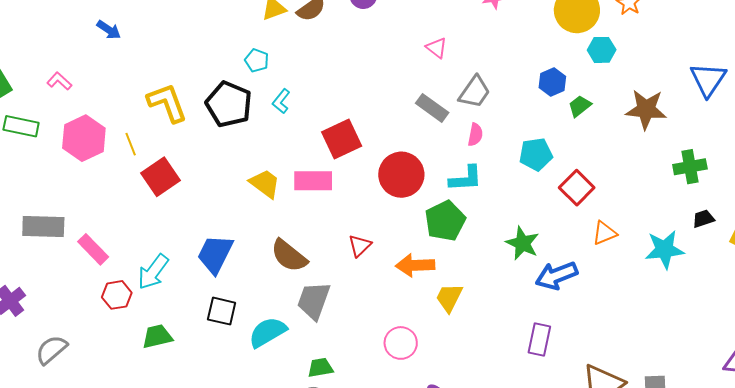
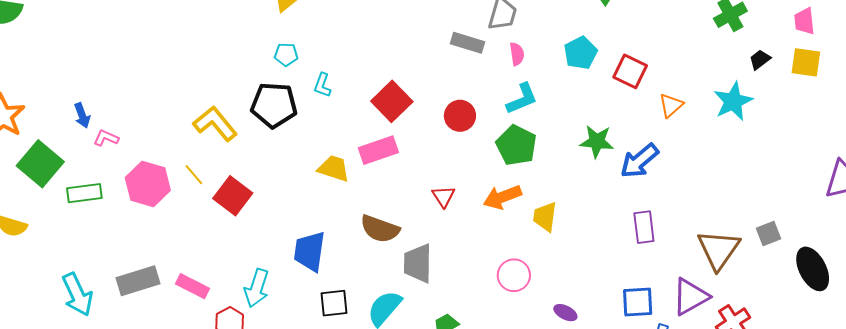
blue arrow: (109, 30) -> (82, 116), moved, turned 55
red circle: (401, 175) -> (460, 116), size x0.7

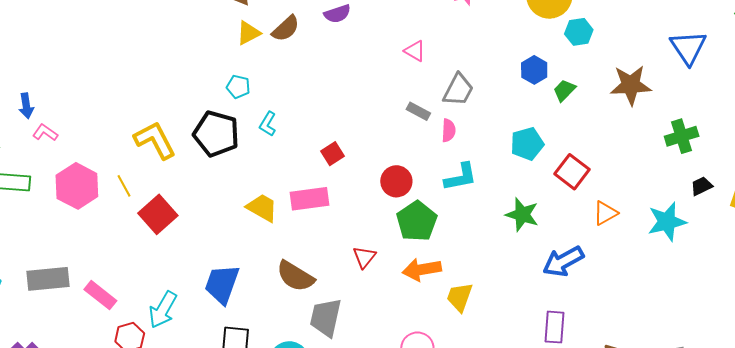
gray rectangle: (467, 43) -> (418, 111), size x0.7
pink semicircle: (517, 54) -> (449, 130), moved
red square: (392, 101) -> (333, 154), size x0.6
green star: (597, 141) -> (522, 215), moved
green pentagon: (516, 145) -> (417, 221), moved

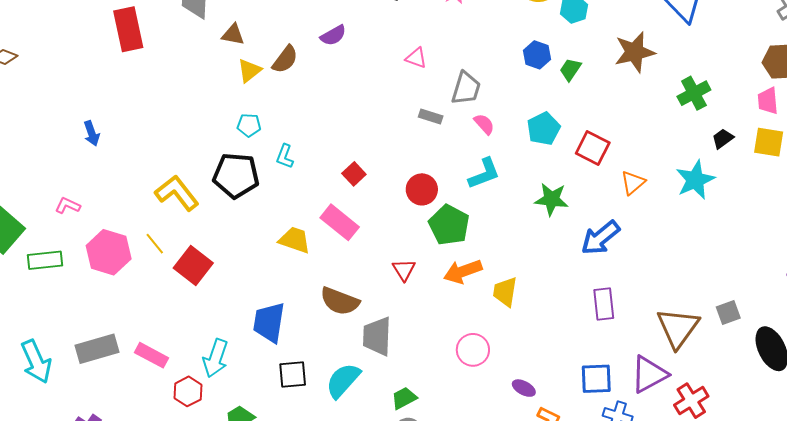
blue arrow: (26, 106) -> (92, 133), moved
pink semicircle: (449, 130) -> (484, 124), moved, turned -35
pink rectangle: (310, 199) -> (340, 222), turned 57

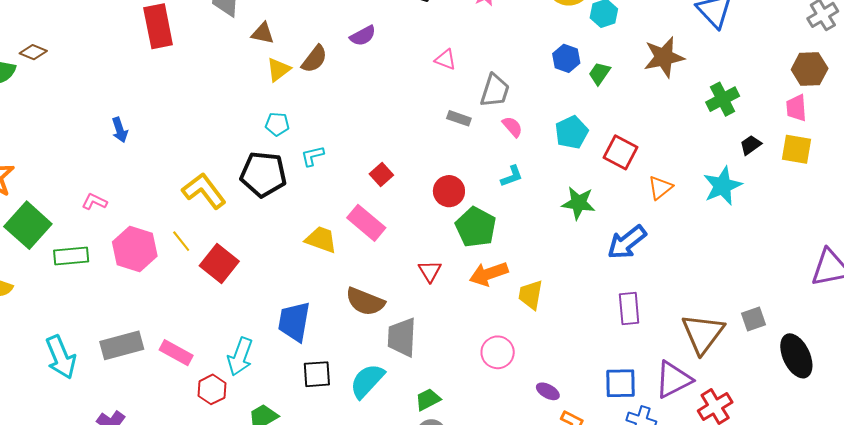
cyan L-shape: (285, 156) -> (313, 156), turned 55
cyan L-shape: (484, 174) -> (512, 176), size x0.7

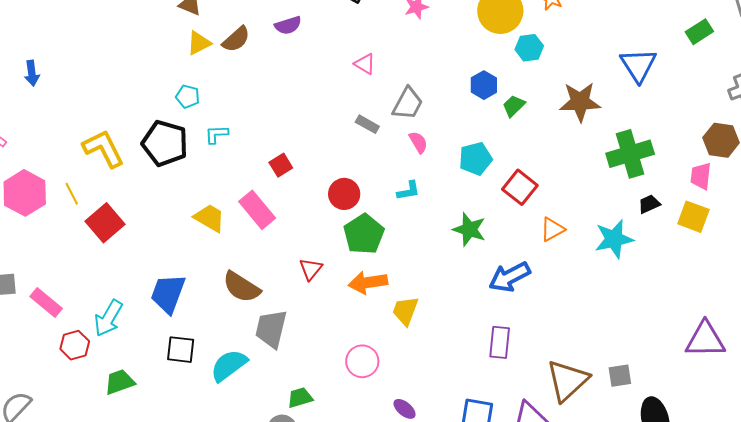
green cross: (723, 99) -> (630, 154), size x1.4
green trapezoid: (428, 399) -> (300, 398), moved

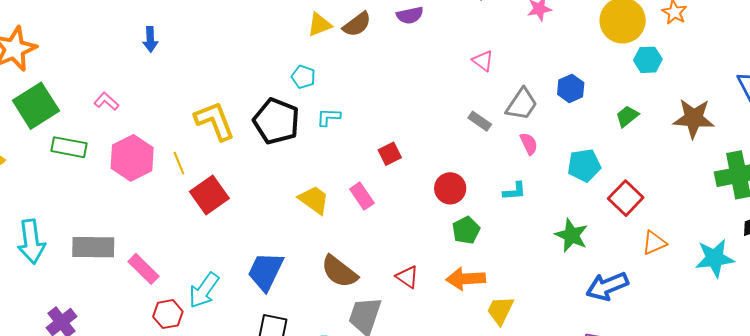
blue hexagon: (484, 85) -> (571, 88), moved
pink rectangle: (257, 210) -> (362, 196), size x0.7
green pentagon: (364, 234) -> (466, 230), size x0.7
red triangle: (311, 269) -> (407, 277), moved, turned -40

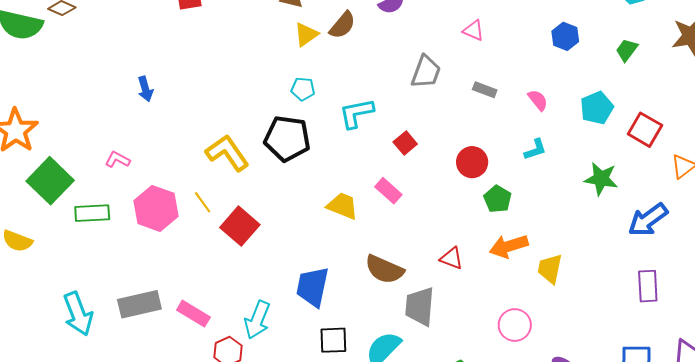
gray trapezoid: (522, 104) -> (426, 72), moved
cyan L-shape: (329, 117) -> (356, 113), moved, size x1.5

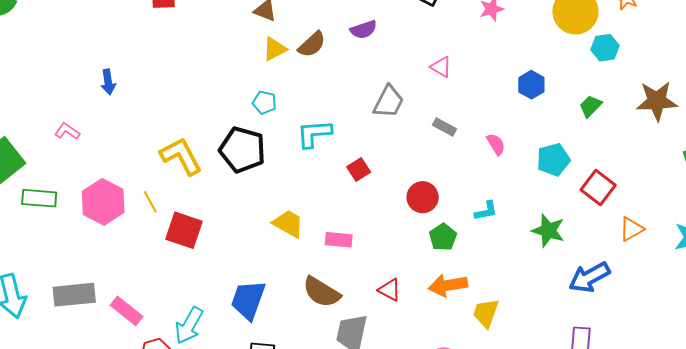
cyan L-shape: (535, 149) -> (486, 211), moved
pink L-shape: (117, 160) -> (67, 131), moved
pink rectangle: (388, 191) -> (339, 240), moved, turned -44
red square: (240, 226) -> (184, 230), turned -30

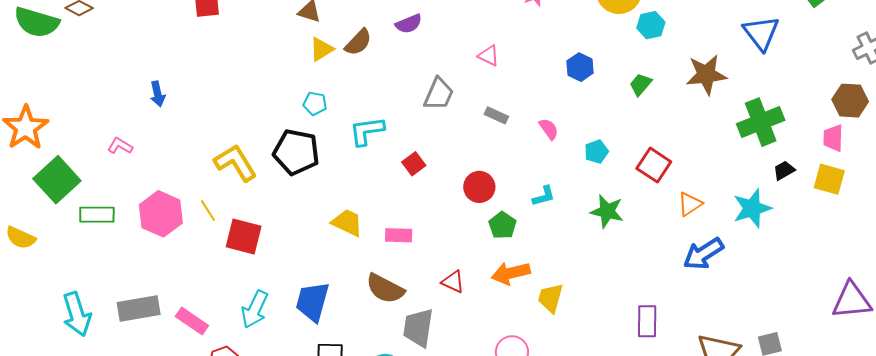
cyan pentagon: (553, 160) -> (596, 152), moved, size x0.7
blue arrow: (589, 277) -> (703, 254), moved
cyan arrow: (189, 326) -> (255, 309), moved

